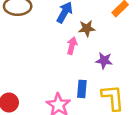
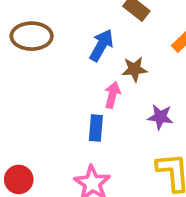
blue rectangle: (82, 89) -> (96, 128), moved

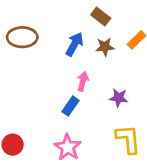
brown star: (135, 69) -> (105, 47), moved
blue rectangle: (96, 128) -> (70, 106), turned 30

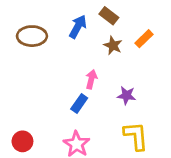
blue arrow: (75, 44) -> (78, 27), moved
brown star: (105, 47) -> (113, 45), turned 30

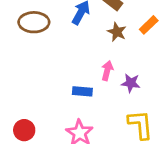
pink arrow: (91, 79) -> (107, 71), moved
blue rectangle: (79, 104) -> (82, 91), turned 60

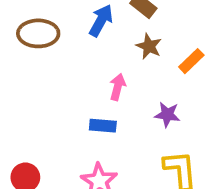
orange rectangle: (149, 25) -> (191, 61), moved
pink arrow: (107, 71) -> (118, 87), moved

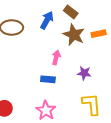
brown star: (149, 46) -> (74, 35), size x1.5
orange rectangle: (191, 61) -> (99, 34), moved, turned 32

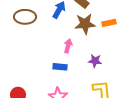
brown star: (74, 35) -> (85, 24), turned -30

